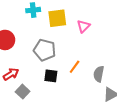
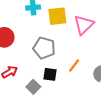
pink triangle: (83, 26) -> (84, 25), size x1.5
gray square: (23, 92) -> (33, 87), moved

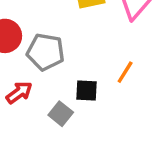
gray pentagon: (44, 48) -> (46, 52), moved

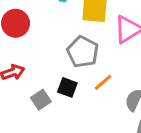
gray pentagon: (46, 52) -> (83, 52), moved

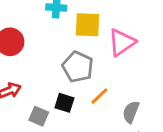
gray square: (41, 100) -> (39, 116), turned -30

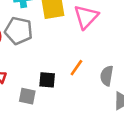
gray pentagon: (78, 67) -> (19, 31), moved

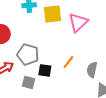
gray pentagon: (19, 31) -> (28, 54), moved

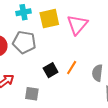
gray pentagon: (28, 54) -> (24, 42), moved
black square: (45, 70) -> (51, 70), moved, turned -32

